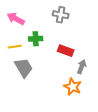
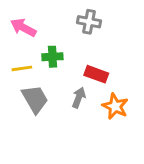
gray arrow: (82, 67) -> (79, 98), moved
orange star: (73, 87) -> (115, 106), moved

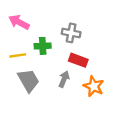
gray cross: (89, 22) -> (71, 33), moved

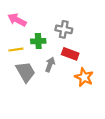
gray arrow: (64, 79) -> (50, 64), moved

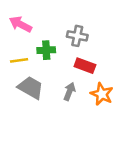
gray arrow: (50, 64) -> (69, 91), moved
gray trapezoid: (26, 72) -> (31, 88), turned -30

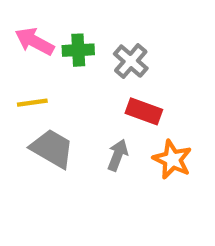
gray cross: (77, 36) -> (131, 61), turned 30
green cross: (46, 50) -> (78, 50), moved

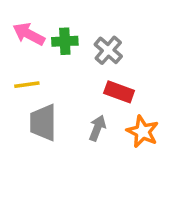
gray trapezoid: (52, 149) -> (43, 123), turned -120

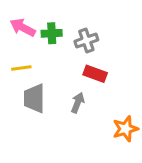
gray cross: (108, 50) -> (86, 41), turned 30
orange star: (143, 132) -> (125, 129), moved, turned 30

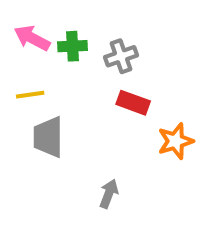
gray arrow: (78, 103) -> (109, 194), moved
orange star: (125, 129) -> (176, 141), moved

